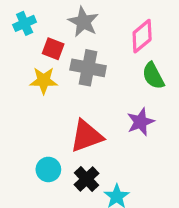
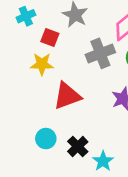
gray cross: (88, 68) -> (100, 53), moved, turned -32
red triangle: (86, 136) -> (67, 96), moved

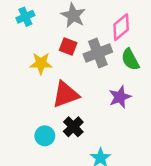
red square: (50, 37) -> (68, 47), moved
black cross: (78, 147) -> (73, 127), moved

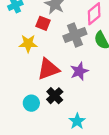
red square: (68, 47) -> (43, 23), moved
purple star: (120, 97) -> (79, 71), moved

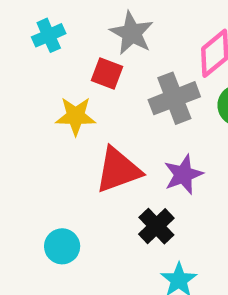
black cross: (55, 96) -> (156, 226), moved
cyan circle: (31, 103) -> (62, 246), moved

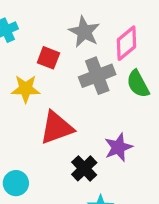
gray star: (132, 33) -> (84, 32), moved
purple star: (183, 175) -> (118, 147), moved

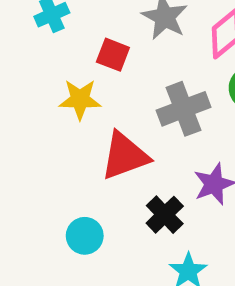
gray cross: (97, 76) -> (184, 109), moved
cyan circle: (16, 183) -> (85, 236), moved

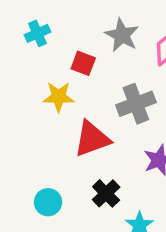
black cross: (165, 215) -> (106, 193), moved
cyan circle: (85, 236) -> (48, 202), moved

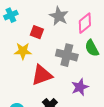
gray cross: (136, 104) -> (67, 55), turned 35

